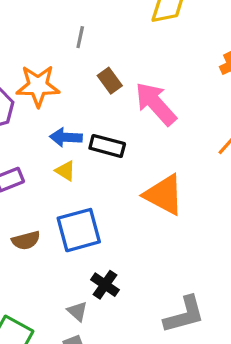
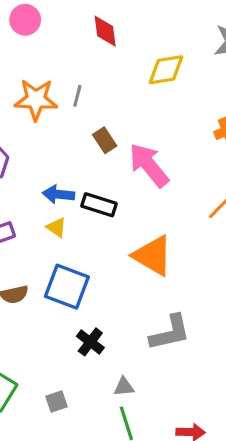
orange star: (38, 86) -> (36, 100), moved
blue square: (79, 230) -> (67, 287), turned 33
gray triangle: (77, 311) -> (124, 387), moved, turned -50
gray L-shape: (184, 315) -> (170, 333), moved

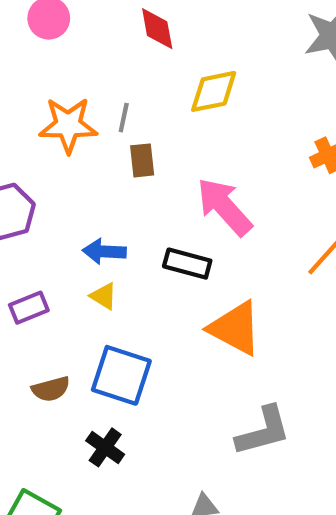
yellow diamond: (166, 70) -> (214, 91), moved
brown rectangle: (105, 140) -> (142, 160), moved, turned 30
black rectangle: (99, 205) -> (187, 264), moved
black cross: (90, 342) -> (105, 447), moved

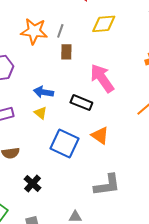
orange triangle: (235, 328) -> (100, 135), size x0.7
blue square: (121, 375) -> (64, 144), moved

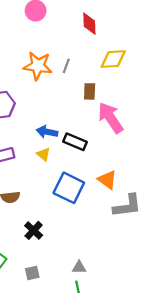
brown rectangle: (66, 52) -> (90, 91), moved
black rectangle: (81, 103) -> (75, 142), moved
gray L-shape: (107, 185) -> (127, 206), moved

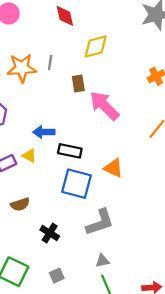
black rectangle: (75, 142) -> (70, 151), moved
yellow triangle: (43, 154) -> (29, 156), moved
gray L-shape: (127, 206) -> (100, 222), moved

